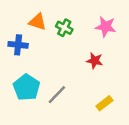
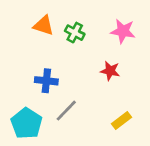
blue cross: (18, 45) -> (46, 81), moved
cyan pentagon: (27, 87) -> (27, 123), moved

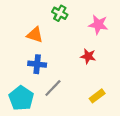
orange triangle: (44, 25) -> (35, 35), moved
green cross: (75, 33) -> (60, 13), moved

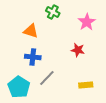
pink star: (98, 25) -> (87, 22), turned 30
yellow rectangle: (97, 96) -> (86, 85), turned 32

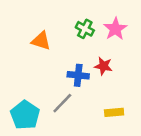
green cross: (53, 12) -> (85, 29), moved
blue cross: (33, 57) -> (78, 75), moved

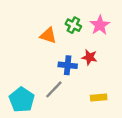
orange triangle: (41, 41) -> (48, 35), moved

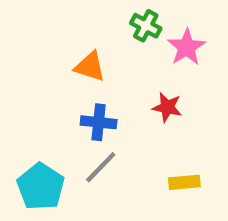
green cross: (73, 25) -> (146, 26), moved
blue cross: (68, 65) -> (99, 122), moved

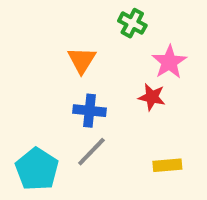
pink star: (187, 47) -> (169, 62), moved
orange triangle: (90, 66) -> (82, 60), turned 44

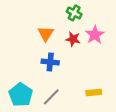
red star: (152, 97) -> (73, 39), moved
gray line: (91, 152) -> (51, 97), moved

